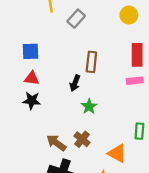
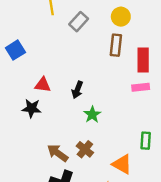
yellow circle: (129, 15) -> (121, 17), moved
blue square: (30, 51) -> (15, 50), moved, turned -30
brown rectangle: (91, 62) -> (116, 45), moved
red triangle: (32, 78) -> (43, 85), moved

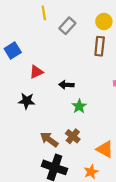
red triangle: (43, 85) -> (36, 72), moved, turned -32
black arrow: (77, 90) -> (66, 85), turned 72

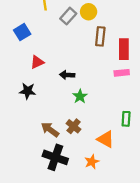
yellow circle: (104, 21) -> (89, 12), moved
blue square: (13, 50) -> (22, 32), moved

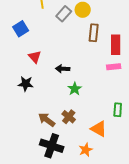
red triangle: (37, 62) -> (35, 57), turned -48

